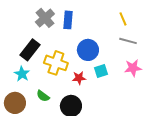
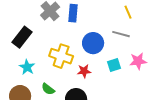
gray line: (128, 41) -> (121, 34), moved
black rectangle: (30, 50) -> (22, 37), moved
cyan square: (101, 71) -> (114, 65), moved

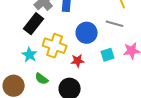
black rectangle: (22, 37) -> (34, 24), moved
cyan star: (27, 67) -> (30, 55), moved

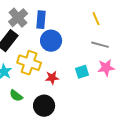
gray line: (115, 24) -> (100, 45), moved
blue circle: (87, 33) -> (51, 41), moved

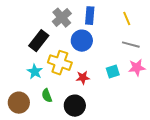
gray cross: (18, 18) -> (62, 18), moved
blue rectangle: (41, 20) -> (90, 16), moved
green semicircle: (16, 96) -> (47, 96), turned 32

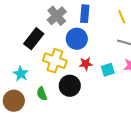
cyan star: (35, 72) -> (21, 74), moved
red star: (83, 78) -> (86, 64), moved
black circle: (75, 106) -> (70, 86), moved

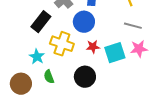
cyan square: (108, 70) -> (115, 53), size x1.5
cyan star: (21, 74) -> (37, 57), moved
black circle: (70, 86) -> (85, 77), moved

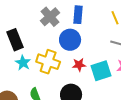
black rectangle: (41, 22) -> (15, 40), moved, turned -60
cyan star: (37, 57) -> (23, 63), moved

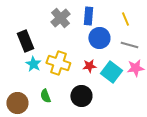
blue circle: (70, 40) -> (99, 38), moved
cyan square: (101, 71) -> (111, 72), turned -35

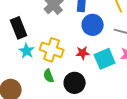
cyan square: (111, 72) -> (105, 59), turned 30
green semicircle: (45, 96) -> (49, 76), moved

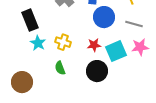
yellow cross: (52, 50) -> (63, 42), size x0.7
black circle: (75, 83) -> (97, 71), moved

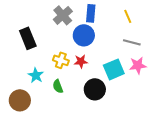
blue circle: (104, 17) -> (84, 35), moved
cyan star: (38, 43) -> (36, 75), moved
red star: (94, 45) -> (81, 61), moved

